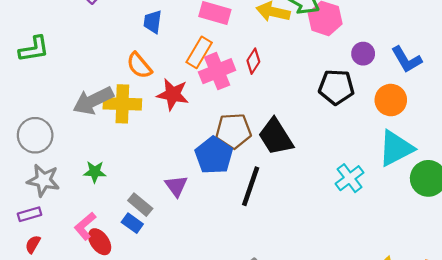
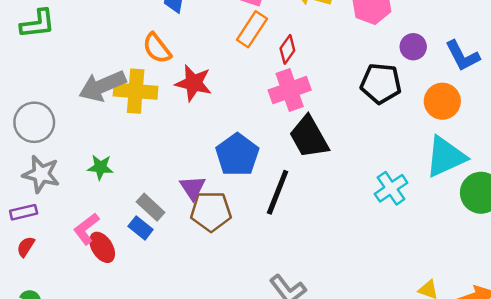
orange rectangle: (199, 52) -> (252, 29), moved
pink cross: (217, 71) -> (290, 90), moved
brown pentagon: (233, 131) -> (211, 211), moved

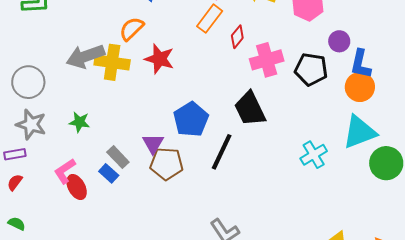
orange semicircle: (157, 48) -> (132, 29), turned 80
blue L-shape: (462, 56) -> (361, 64), moved, turned 36
pink cross: (290, 90) -> (267, 60), moved

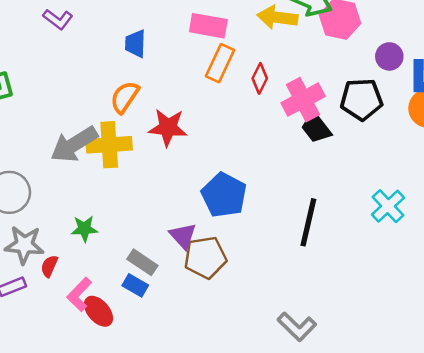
black trapezoid: (250, 109) -> (316, 128), moved, size x0.7
black line: (222, 152) -> (308, 222), moved
red semicircle: (15, 182) -> (49, 266), moved

